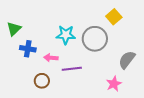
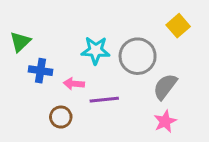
yellow square: (114, 17) -> (178, 26), moved
gray semicircle: (127, 60) -> (165, 87), moved

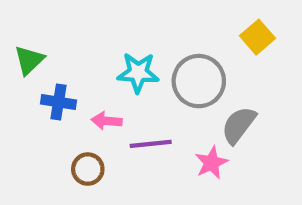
pink star: (165, 121) -> (211, 163), moved

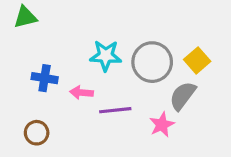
yellow square: (257, 37) -> (197, 60), moved
green triangle: (29, 60) -> (25, 17), moved, turned 30
brown circle: (88, 169) -> (37, 133), moved

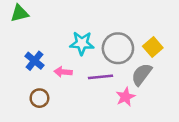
blue cross: (45, 78) -> (34, 61), turned 30
purple line: (115, 110) -> (100, 77), moved
brown circle: (37, 133) -> (39, 98), moved

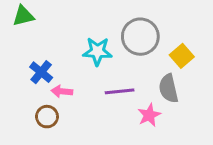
gray circle: (118, 48) -> (140, 37), moved
pink arrow: (63, 72) -> (62, 91), moved
gray semicircle: (142, 74) -> (168, 88), turned -50

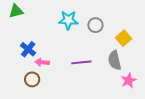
gray circle: (140, 37) -> (95, 25), size x0.6
cyan star: (97, 51) -> (68, 20), moved
pink star: (149, 115) -> (129, 80), moved

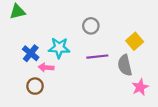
cyan star: (68, 20) -> (59, 48), moved
gray circle: (95, 25) -> (91, 26), moved
purple line: (81, 62) -> (97, 57), moved

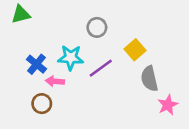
gray circle: (91, 26) -> (97, 27), moved
yellow square: (135, 41) -> (135, 50), moved
purple line: (97, 57) -> (101, 68), moved, turned -30

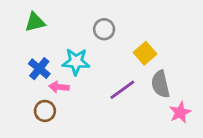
green triangle: (21, 14) -> (35, 22), moved
purple line: (101, 68) -> (122, 90), moved

